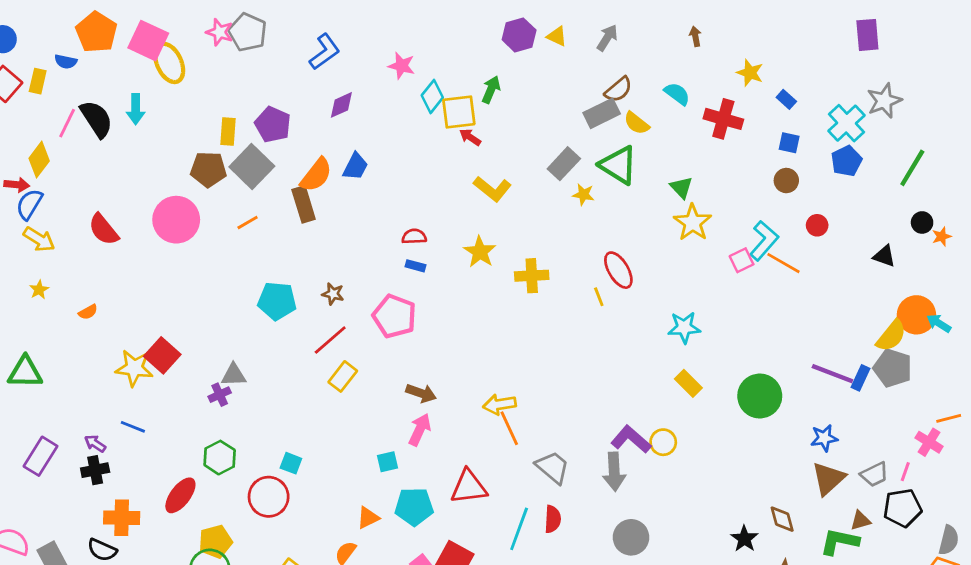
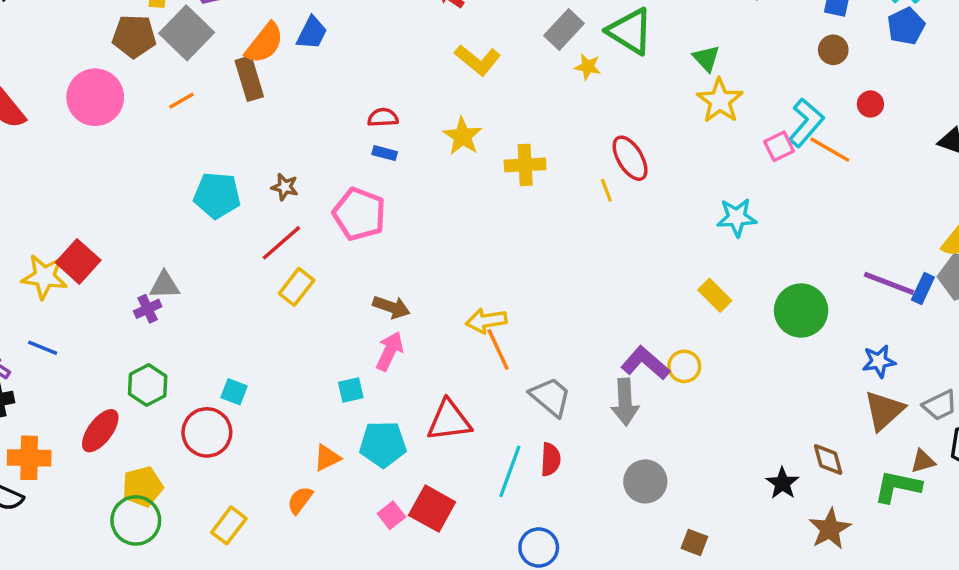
cyan star: (684, 327) -> (737, 217), moved

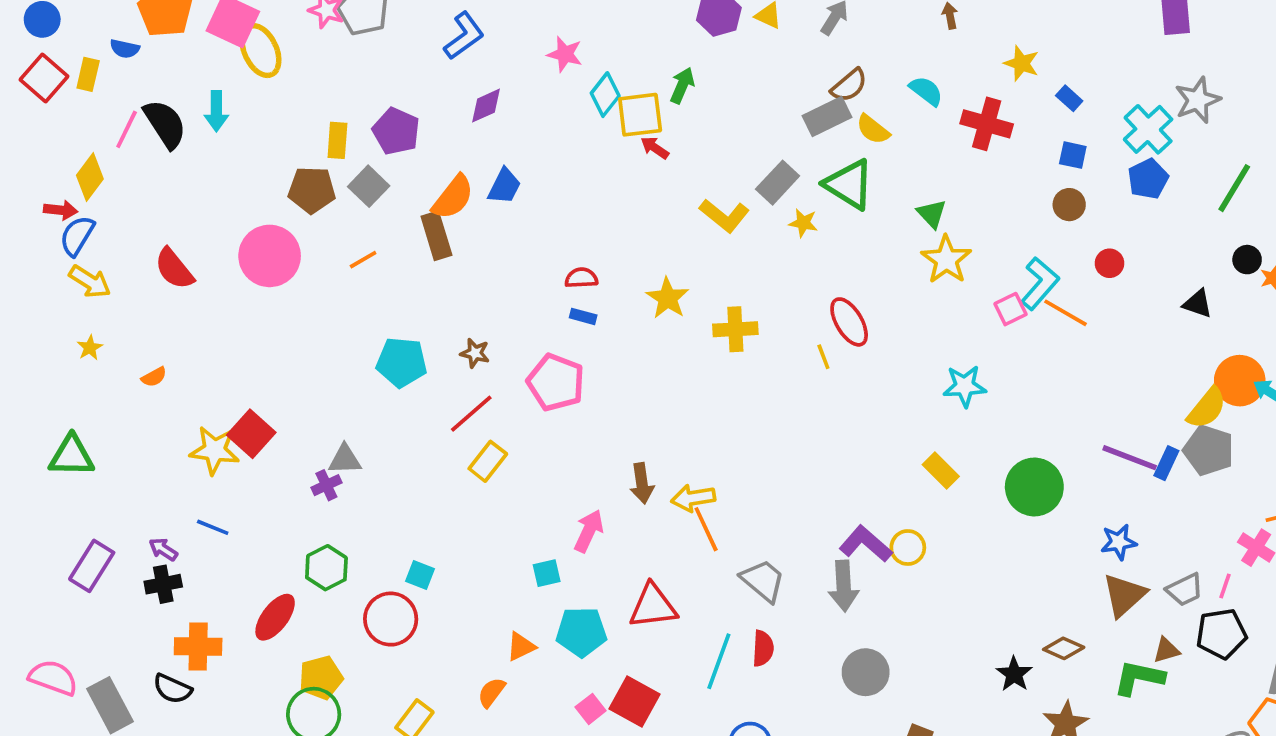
gray square: (187, 33) -> (369, 186), size x0.7
yellow L-shape: (478, 60) -> (724, 216), moved
brown arrow: (391, 307) -> (642, 483), moved, turned 63
brown diamond: (828, 459) -> (1064, 648), turned -51

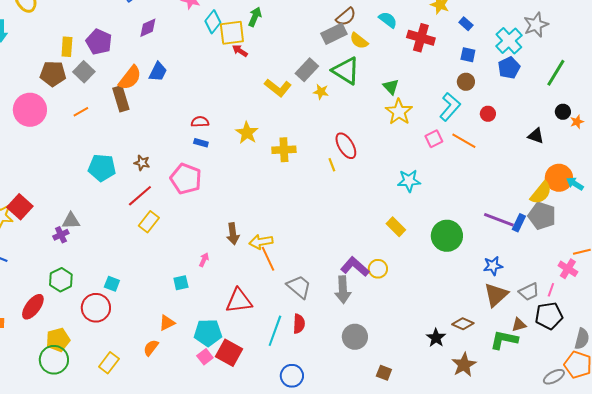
cyan L-shape: (1040, 283) -> (450, 107), moved
pink arrow: (589, 531) -> (204, 260), size x0.6
cyan pentagon: (581, 632) -> (208, 333), moved

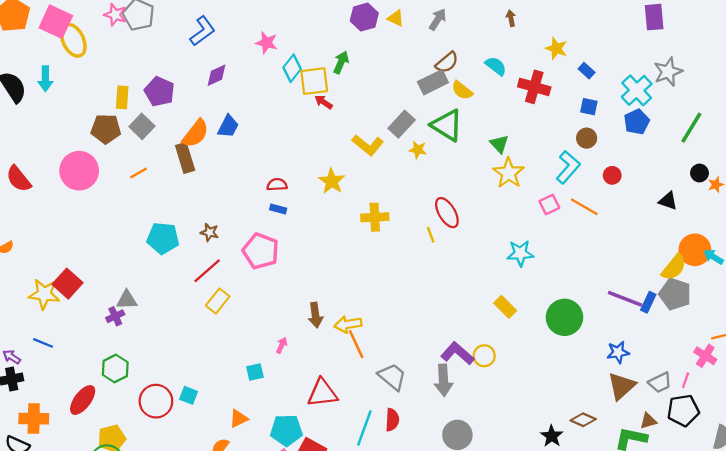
yellow star: (247, 133) -> (332, 181), moved
cyan square: (112, 284) -> (189, 395), moved

